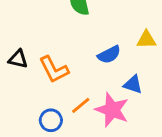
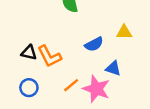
black triangle: (18, 59) -> (29, 53), moved
blue circle: (51, 120) -> (29, 88), moved

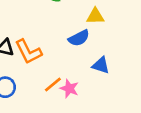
yellow triangle: (124, 32) -> (95, 16), moved
pink star: (96, 89) -> (69, 89), moved, size x0.6

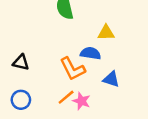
blue semicircle: (79, 38) -> (91, 53), turned -144
orange L-shape: (28, 52) -> (72, 69), moved

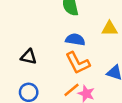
blue semicircle: (91, 53) -> (75, 40), moved

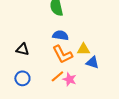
yellow triangle: (110, 29) -> (83, 49), moved

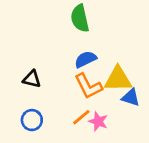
blue semicircle: (60, 35) -> (86, 59), turned -35
yellow triangle: (83, 49) -> (118, 79), size x1.5

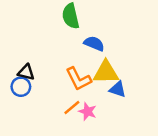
blue semicircle: (86, 59) -> (94, 44), moved, turned 48
blue circle: (32, 120) -> (21, 87), moved

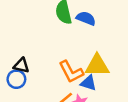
blue semicircle: (94, 44) -> (86, 18), moved
blue triangle: (118, 89) -> (88, 83), moved

